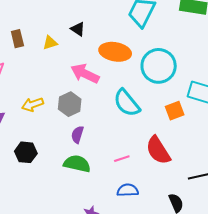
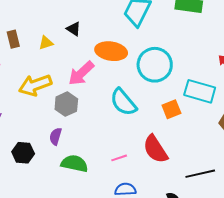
pink arrow: (85, 74) -> (81, 73), turned -68
yellow arrow: (33, 104) -> (35, 85), moved, size x1.5
purple semicircle: (77, 135) -> (56, 136), moved

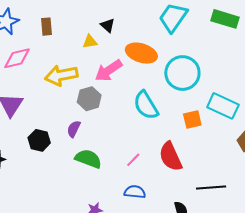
yellow triangle: (46, 43) -> (90, 42), moved
pink line: (119, 158) -> (133, 160), turned -35

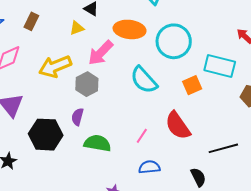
brown rectangle: (47, 27) -> (31, 21), turned 42
black hexagon: (39, 140) -> (46, 135), size x1.5

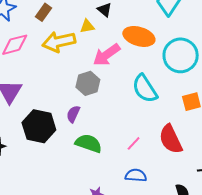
yellow arrow: (55, 66) -> (59, 42), moved

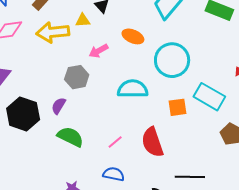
orange ellipse: (139, 36) -> (133, 36), size x0.7
pink arrow: (107, 55) -> (99, 51), size x0.7
cyan semicircle: (145, 89) -> (133, 89), turned 116

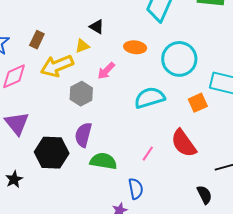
gray hexagon: (77, 77) -> (81, 94), moved
purple semicircle: (59, 106) -> (83, 135), size x1.4
blue semicircle: (114, 174) -> (136, 189), moved, turned 85

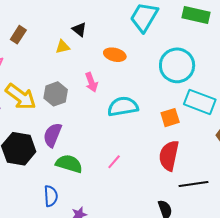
cyan circle: (179, 59) -> (177, 65), moved
yellow arrow: (57, 66) -> (21, 97), moved, turned -128
pink arrow: (106, 71) -> (91, 82), moved, turned -72
red semicircle: (184, 143) -> (169, 156), moved, turned 40
blue semicircle: (136, 189) -> (51, 196), moved

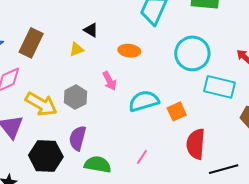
brown rectangle: (18, 35) -> (31, 43), size x1.6
orange square: (170, 118) -> (177, 111), moved

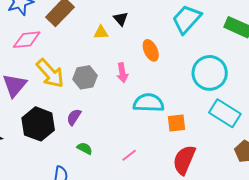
orange ellipse: (129, 51) -> (151, 50), turned 40
purple semicircle: (78, 138) -> (74, 117), size x0.7
green semicircle: (98, 165) -> (85, 148), size x0.6

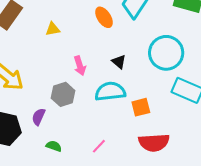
black triangle: (121, 19) -> (119, 62), moved
orange ellipse: (151, 50) -> (104, 17), moved
gray hexagon: (85, 77) -> (63, 94), moved
red semicircle: (184, 160) -> (154, 143), turned -108

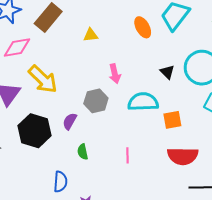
black triangle: (119, 62) -> (167, 72), moved
green semicircle: (54, 146) -> (83, 152), turned -126
pink line: (99, 146) -> (127, 155), turned -49

